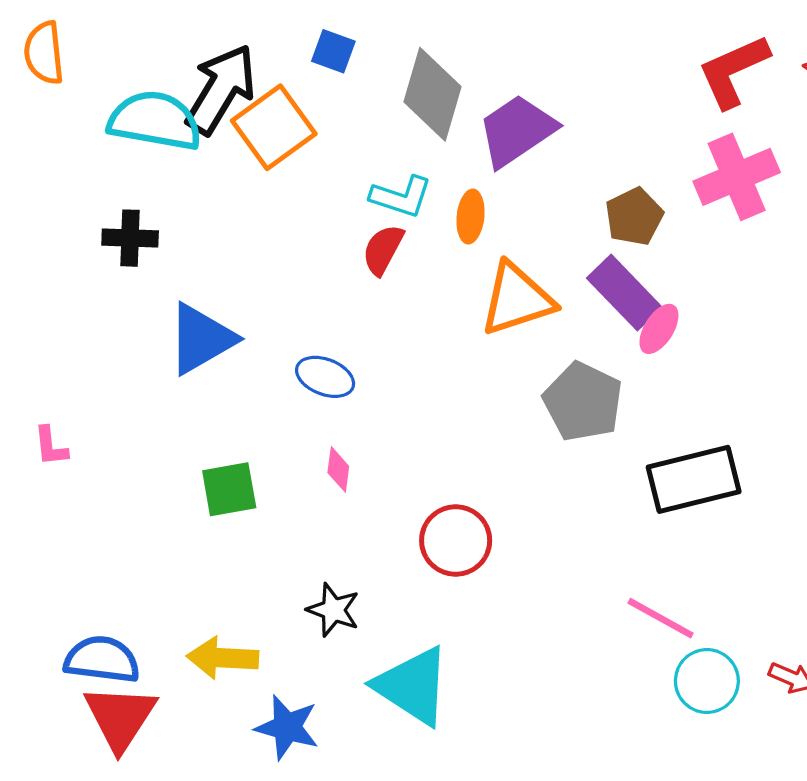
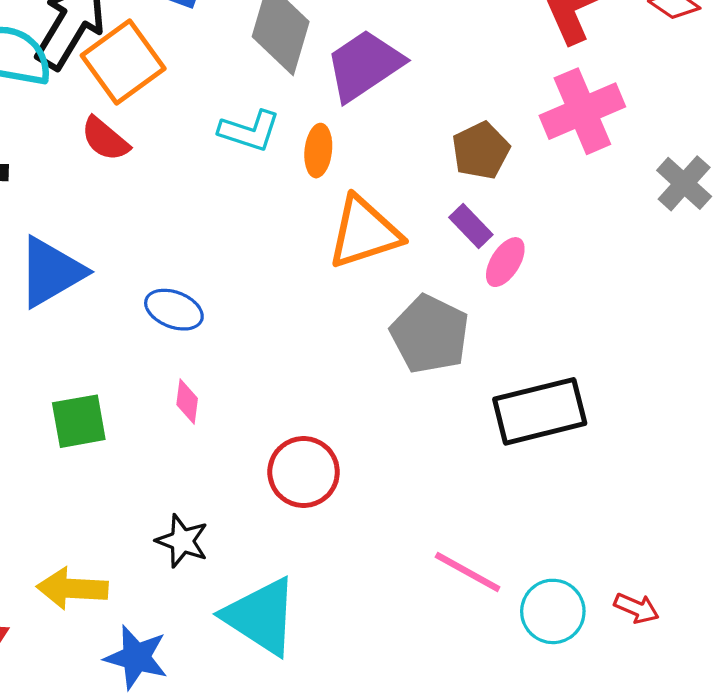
red semicircle: (383, 250) -> (105, 139), moved, turned -78
purple rectangle: (624, 293) -> (471, 226), size x0.6
pink line: (661, 618) -> (468, 572), moved

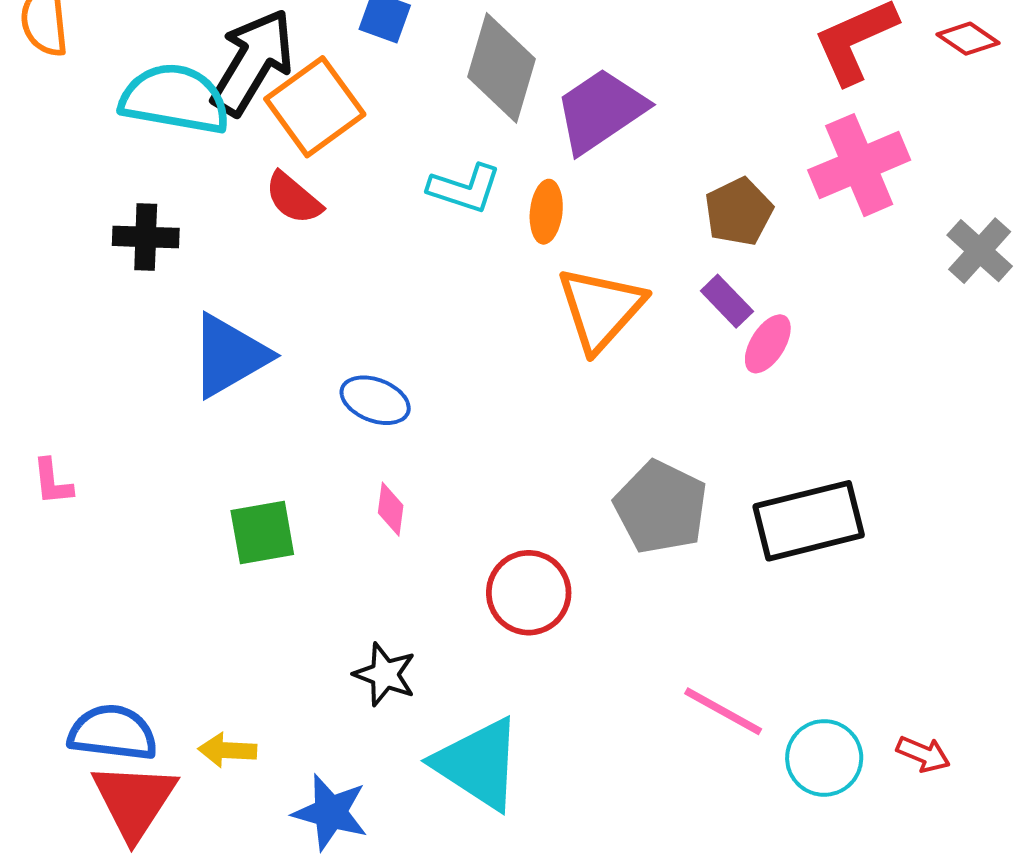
orange triangle: (364, 233) -> (601, 309), turned -30
gray pentagon: (430, 334) -> (661, 507), moved
yellow arrow: (72, 588) -> (227, 750), moved, size x0.7

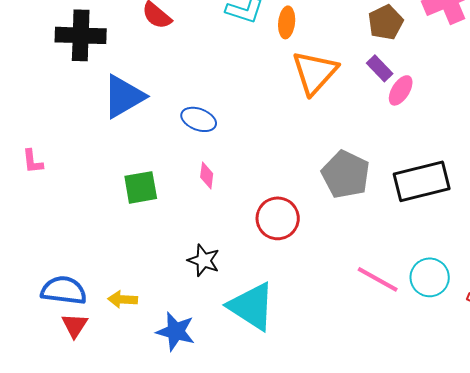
black cross: (146, 237) -> (81, 35), size x1.5
cyan circle: (824, 758) -> (430, 277), moved
red triangle: (134, 801) -> (75, 325), size x0.6

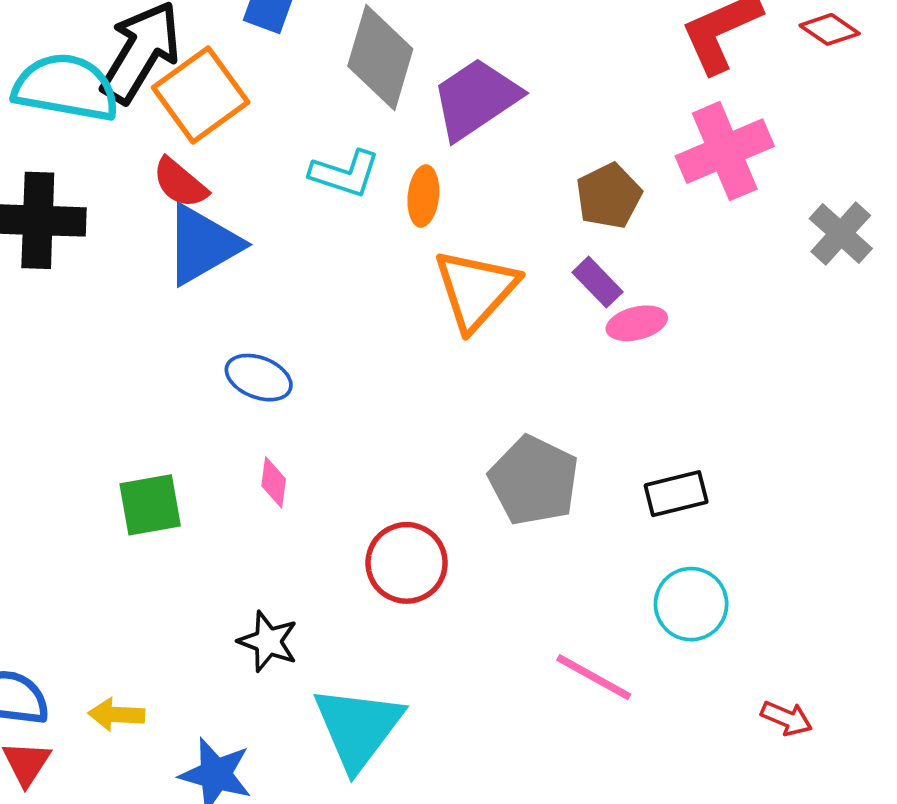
pink ellipse: (401, 90) -> (637, 323), turned 44
blue triangle: (124, 96) -> (203, 245), moved
black rectangle: (422, 181) -> (676, 494), size x0.6
cyan circle: (430, 277) -> (691, 604), moved
cyan triangle: (252, 306) -> (358, 728), turned 34

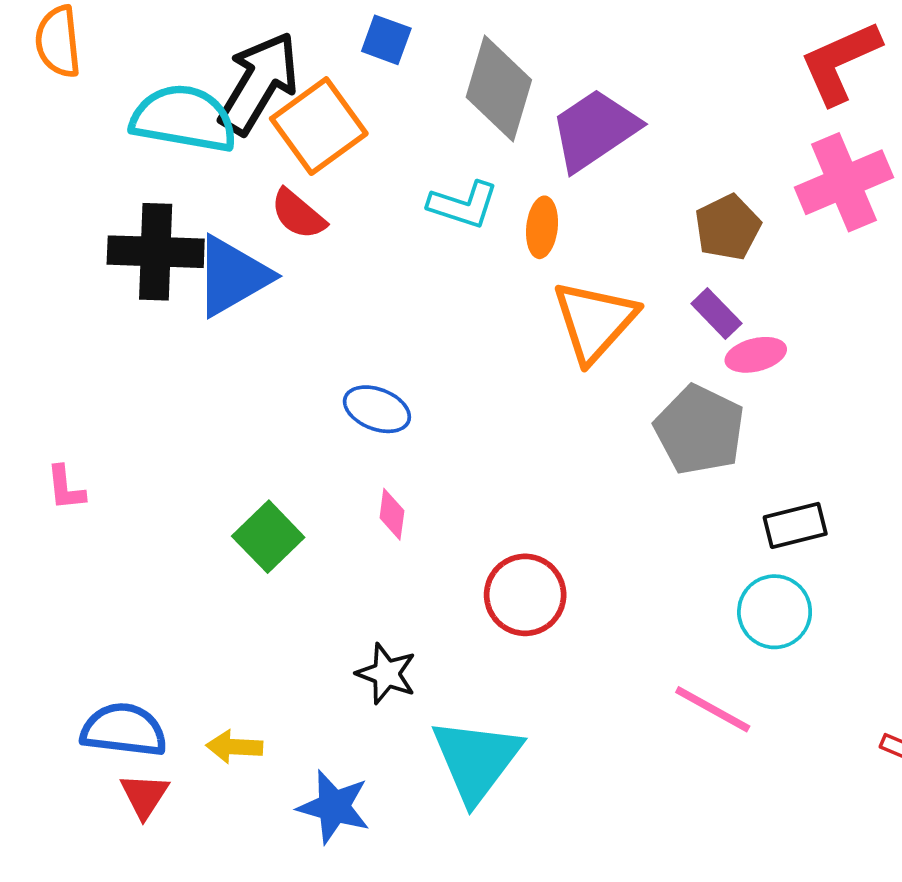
blue triangle: (203, 245) -> (233, 276), moved
gray pentagon: (534, 481) -> (700, 430), moved
green square: (150, 505) -> (268, 537), turned -34
cyan circle: (691, 604) -> (775, 612), moved

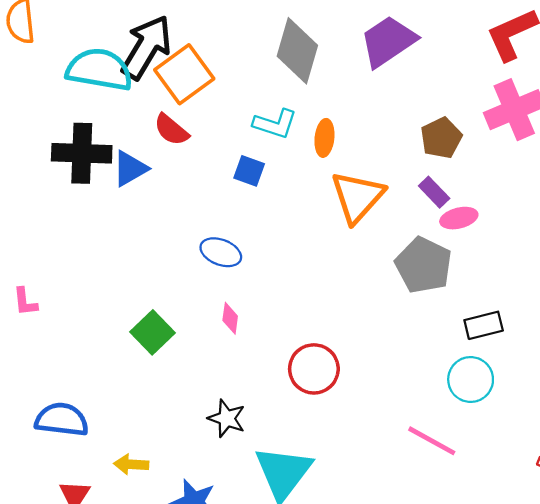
blue square: (386, 40) -> (249, 171), moved
purple trapezoid: (595, 130) -> (388, 41), moved
blue triangle: (233, 276) -> (130, 169), size x0.7
blue semicircle: (124, 730) -> (62, 420), moved

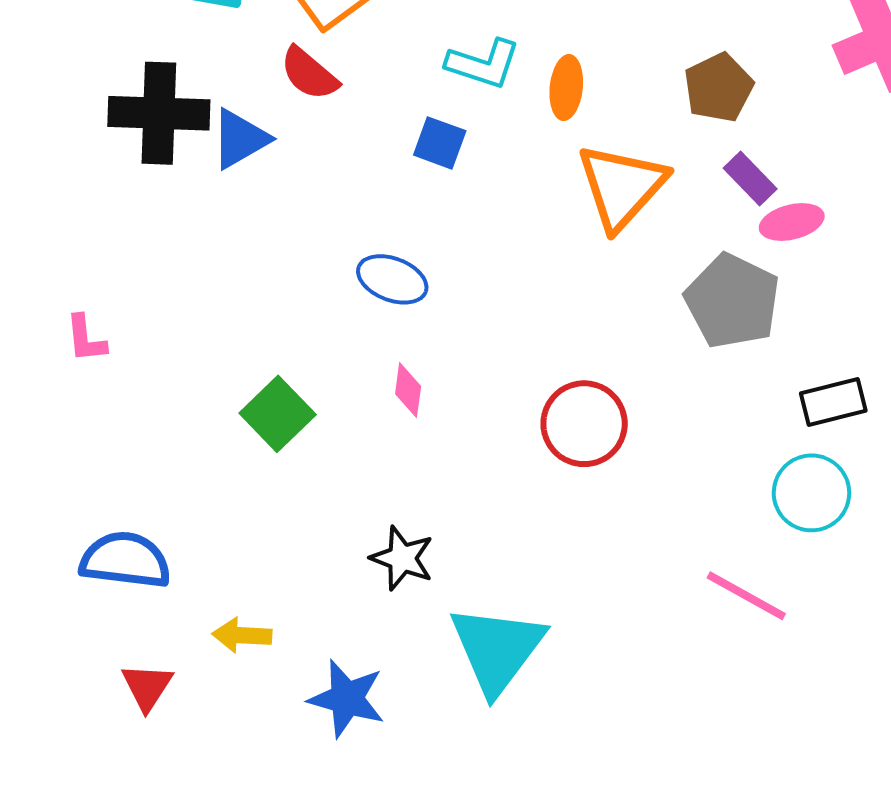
brown pentagon: (441, 138) -> (719, 88), moved
pink L-shape: (25, 302) -> (86, 339), moved
red circle: (314, 369) -> (584, 424), moved

